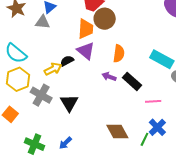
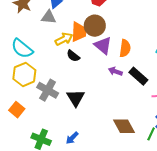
brown circle: (105, 19) -> (95, 26), moved
orange trapezoid: (86, 29) -> (79, 32), moved
purple triangle: (86, 51) -> (103, 46), moved
black semicircle: (67, 61) -> (73, 56), turned -112
yellow arrow: (53, 69) -> (64, 39), moved

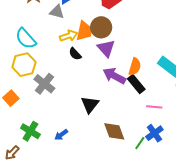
orange semicircle: (125, 48) -> (135, 67), moved
purple arrow: (115, 71) -> (114, 76), size x1.6
black triangle: (76, 98) -> (90, 105), moved

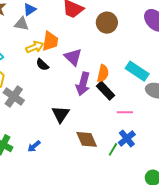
brown circle: (101, 27) -> (107, 23), moved
purple arrow: (114, 76) -> (83, 84), turned -100

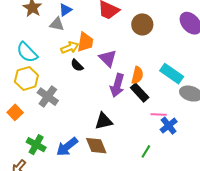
black triangle: (61, 114) -> (104, 121), moved, turned 42
blue cross: (127, 138) -> (169, 126), moved
brown diamond: (87, 139) -> (96, 146), moved
blue arrow: (34, 146) -> (67, 147), size x1.6

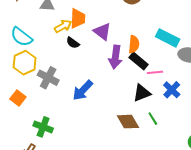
pink line: (159, 115) -> (155, 72), moved
black triangle: (104, 121) -> (142, 93), moved
brown diamond: (96, 146) -> (128, 122), moved
blue arrow: (67, 147) -> (83, 90), moved
green line: (146, 151) -> (153, 119), turned -56

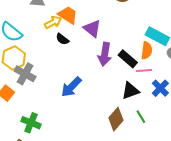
orange trapezoid: (78, 18) -> (68, 15), turned -60
orange semicircle: (134, 44) -> (147, 50), moved
gray cross: (48, 78) -> (25, 74), moved
brown diamond: (128, 122) -> (116, 119), turned 70

